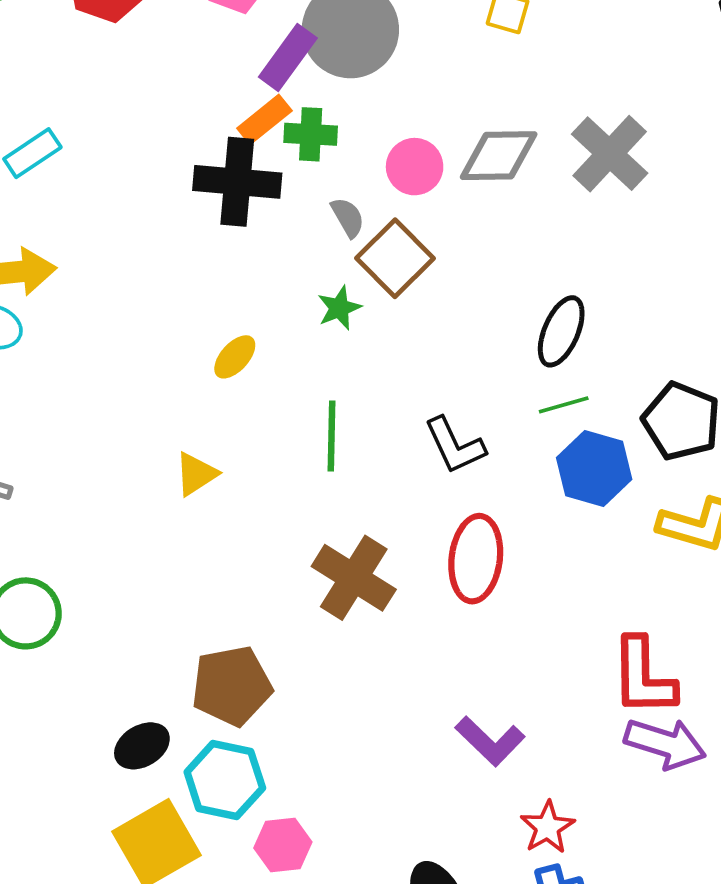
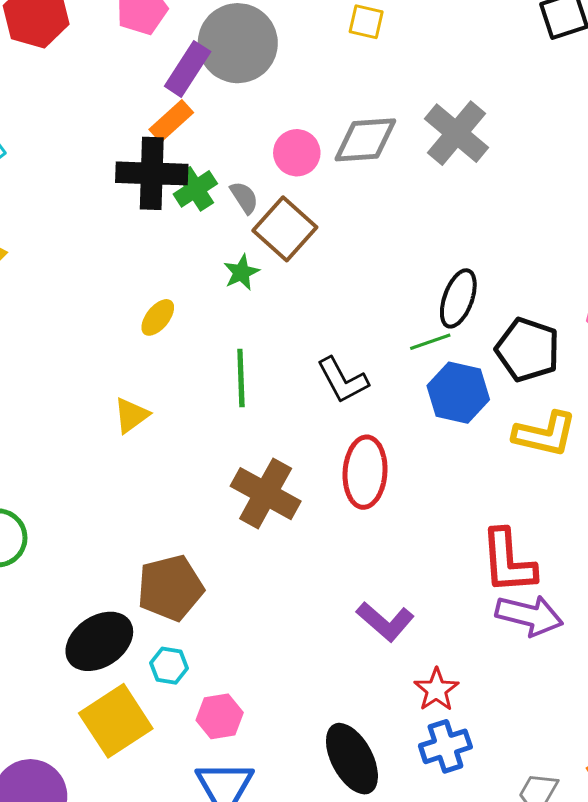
green cross: (311, 134) -> (195, 189), moved, turned -33
black ellipse: (561, 331) -> (458, 298), moved
black ellipse: (142, 746) -> (99, 641), size x1.5
cyan hexagon: (225, 780) -> (169, 666), size x0.6

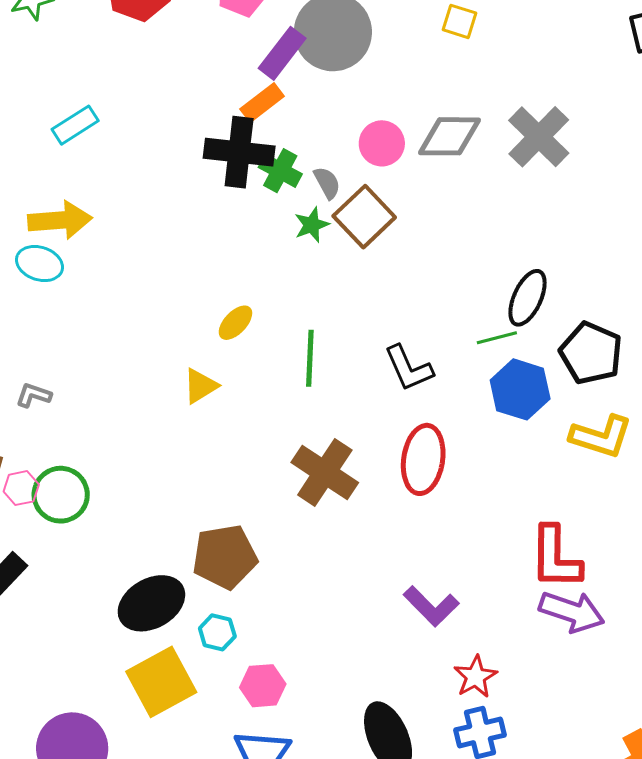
green cross: (195, 189) -> (280, 171), turned -33
green star: (241, 272) -> (312, 225), moved
yellow ellipse: (158, 317) -> (235, 323), moved

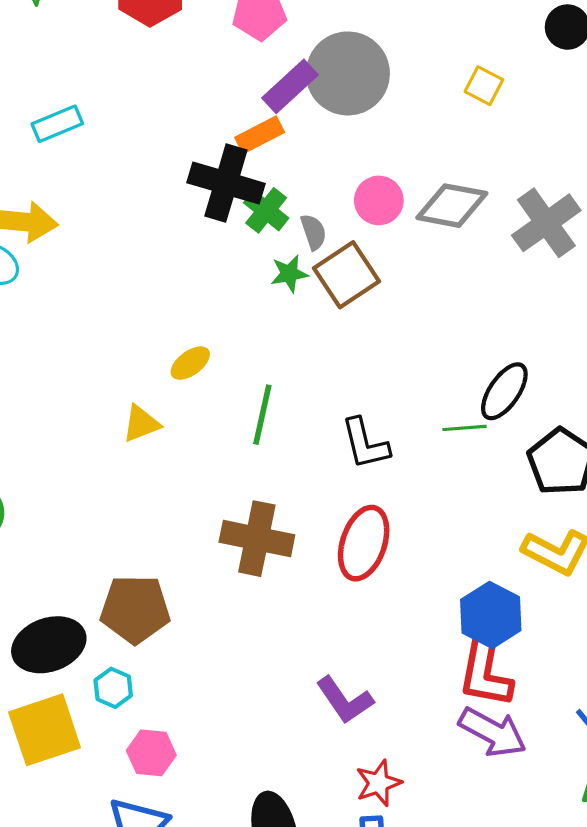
blue hexagon: (520, 389) -> (491, 615), moved
brown cross: (325, 473) -> (257, 539), turned -32

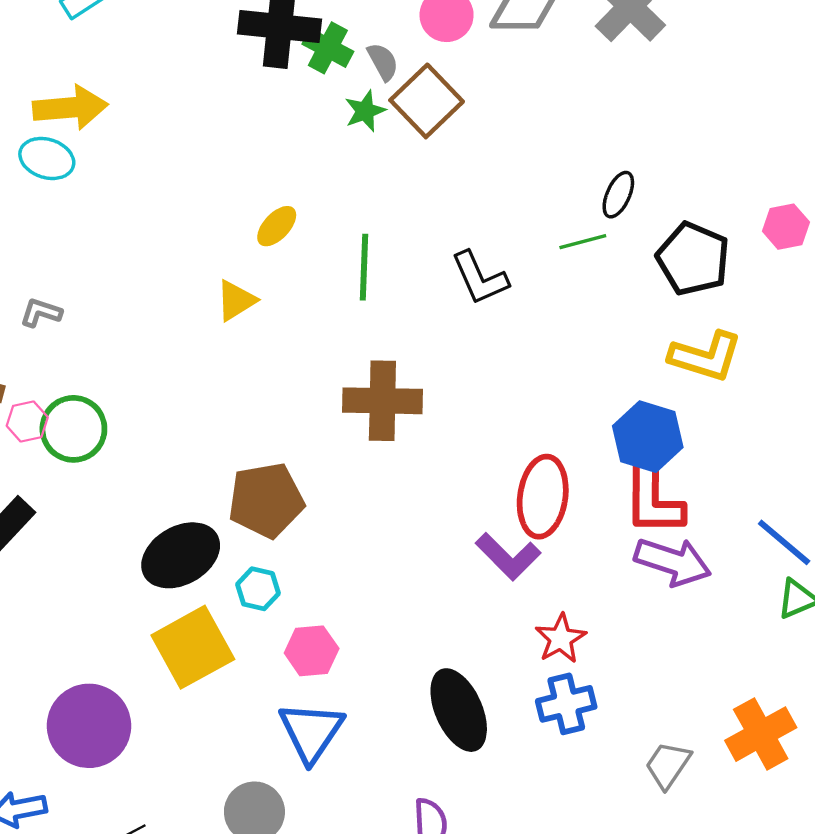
black ellipse: (504, 391) -> (618, 195), size x0.7
red ellipse: (364, 543) -> (543, 497), moved

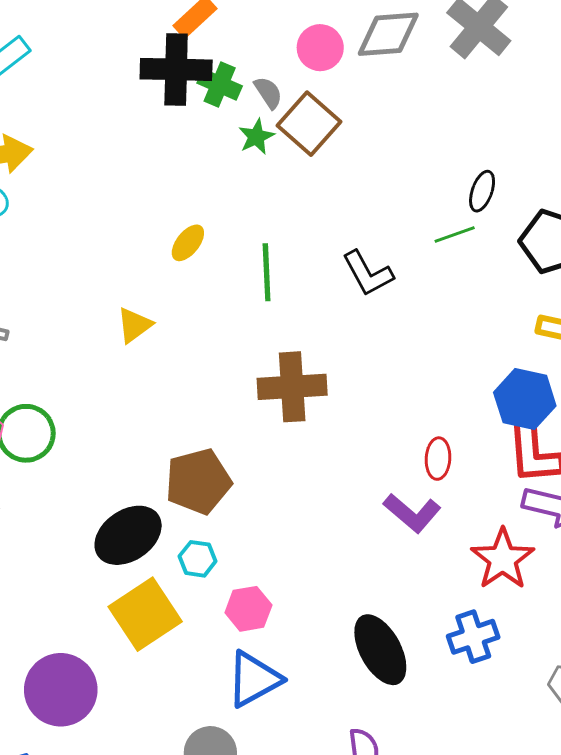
yellow triangle: (236, 300) -> (134, 325), moved
red ellipse: (543, 497) -> (438, 459), size x0.6
red star: (561, 639) -> (503, 559), moved, size x1.4
blue triangle: (311, 732) -> (254, 679), turned 32

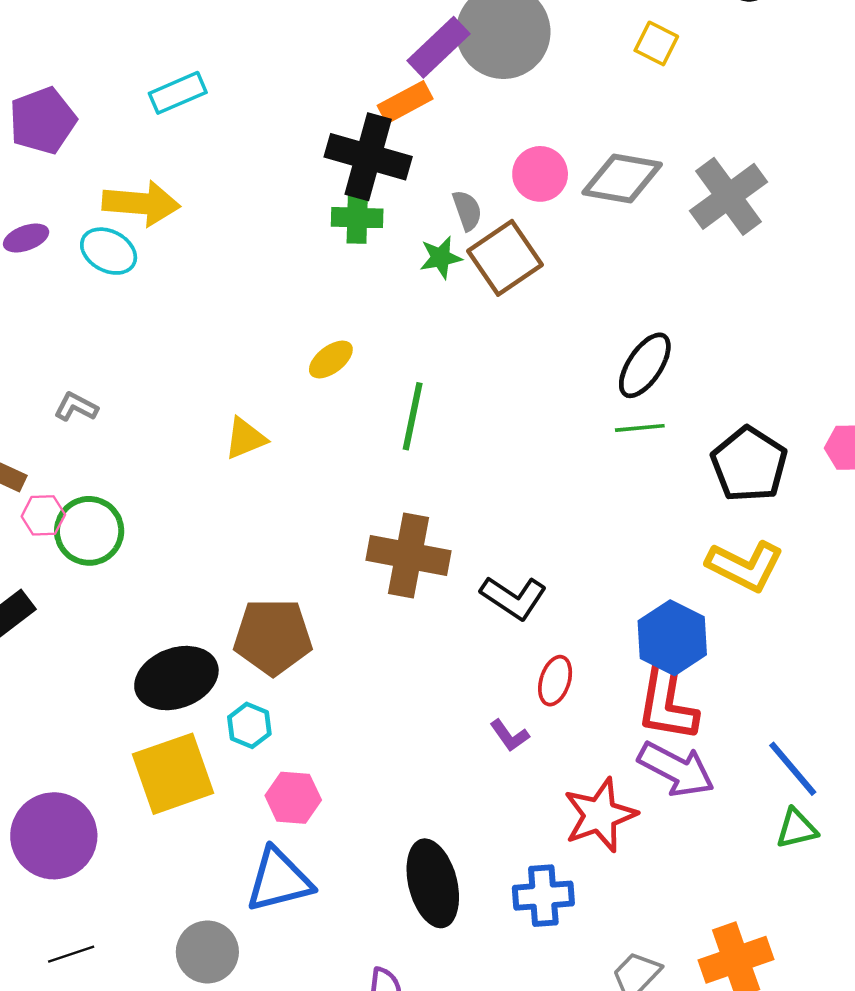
green cross: (220, 84) -> (357, 218), moved, turned -36
black ellipse: (482, 191) -> (645, 365), moved, size x1.4
black L-shape: (368, 273) -> (514, 598), moved, turned -42
purple L-shape: (412, 513) -> (509, 736), size x0.6

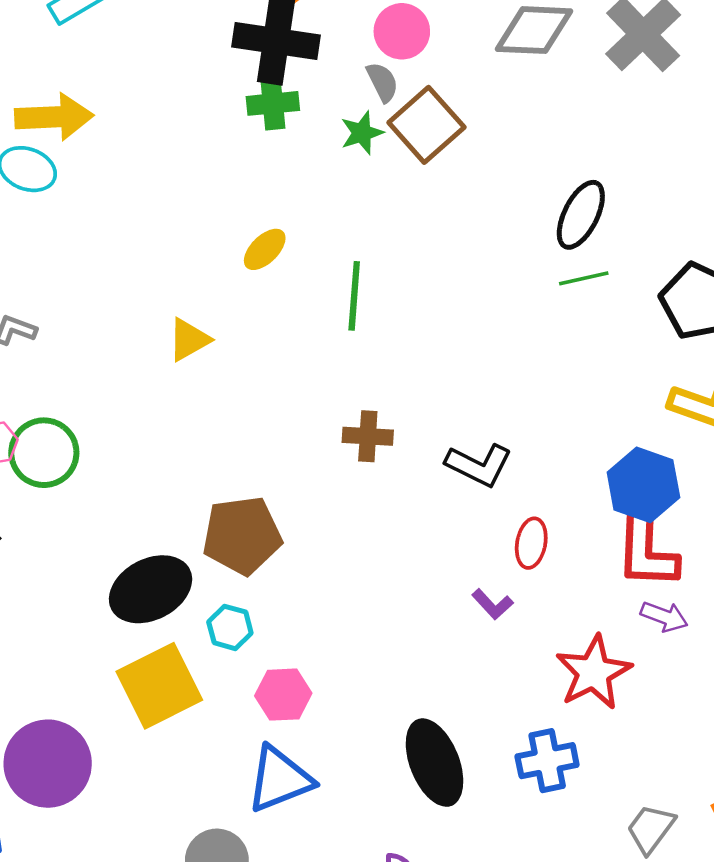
pink circle: (540, 174) -> (402, 31), moved
brown cross: (408, 555) -> (368, 436), size x0.6
purple arrow: (676, 769) -> (664, 617), size x0.6

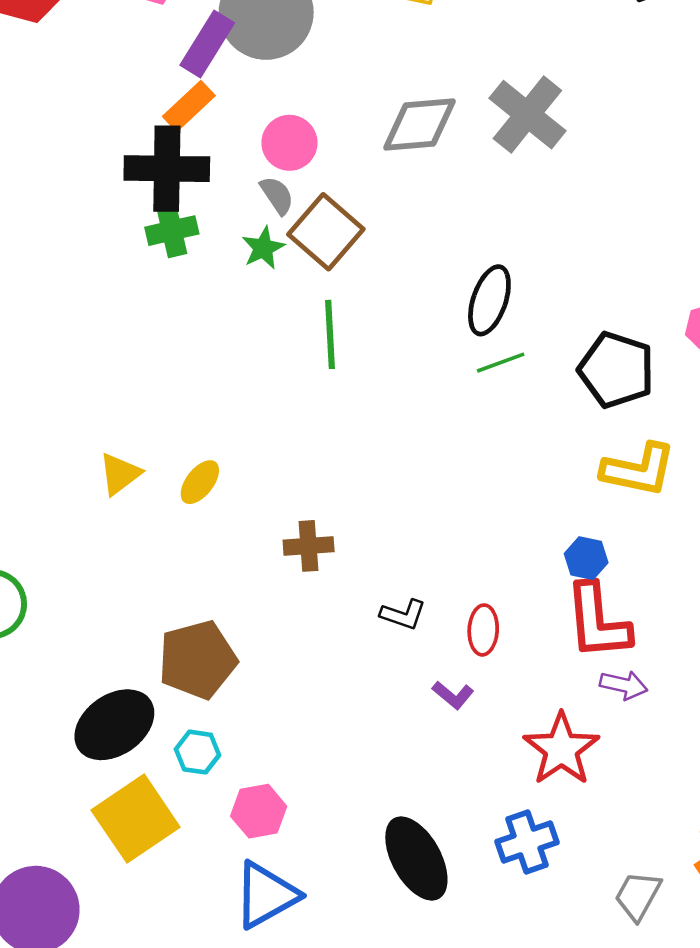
yellow ellipse: (265, 249) -> (200, 482), moved
green line: (354, 296) -> (330, 334), moved
black L-shape: (479, 465) -> (403, 614), moved, size x0.7
blue hexagon: (643, 485) -> (586, 558), size x0.6

